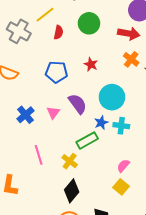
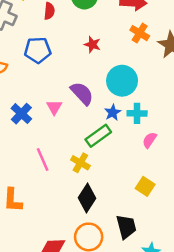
blue pentagon: (56, 72) -> (38, 50), moved
pink semicircle: (123, 166) -> (150, 140), moved

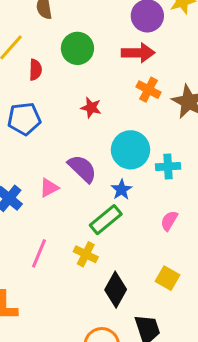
pink triangle: (54, 107) -> (49, 188), turned 35
cyan cross: (137, 113) -> (168, 167), moved
pink line: (43, 160) -> (39, 253), turned 50
black diamond: (87, 198) -> (116, 290), moved

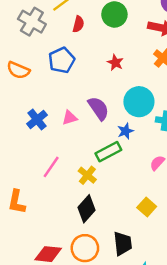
blue pentagon: (24, 119) -> (62, 60), turned -30
black diamond: (116, 290) -> (86, 209), moved

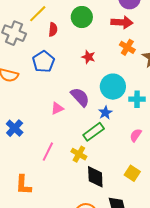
blue cross: (37, 119) -> (15, 128), moved
black diamond: (86, 209) -> (95, 177), moved, turned -35

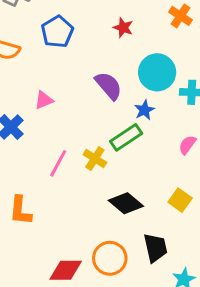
pink triangle: (57, 108) -> (44, 100), moved
yellow cross: (79, 154) -> (95, 158), moved
black diamond: (95, 177) -> (126, 203), turned -50

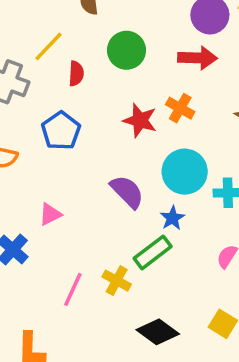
orange cross: (181, 16) -> (180, 108), moved
red star: (123, 28) -> (140, 120), size x1.4

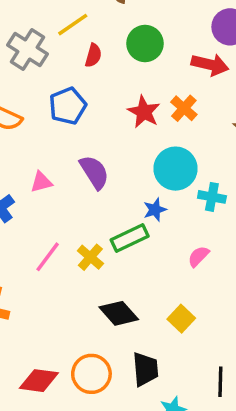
purple semicircle: (127, 192) -> (94, 172), moved

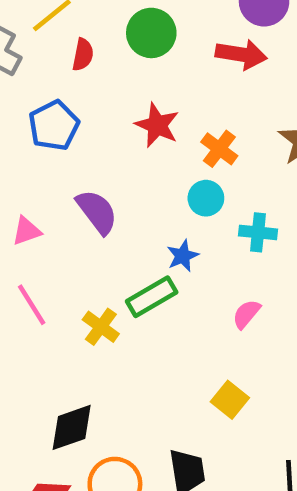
orange cross: (184, 108) -> (219, 149), moved
cyan circle: (175, 169) -> (206, 198), size x0.6
pink line: (48, 257) -> (32, 305), moved, turned -64
black diamond: (119, 313) -> (72, 427), moved, turned -63

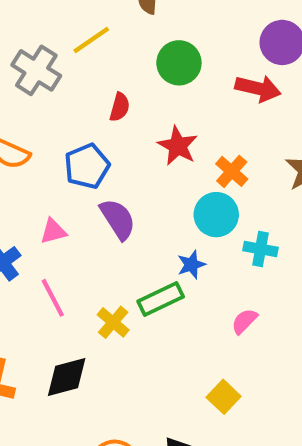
red semicircle: (83, 55) -> (120, 107), moved
blue pentagon: (54, 125) -> (87, 166), moved
cyan circle: (206, 198) -> (216, 215), size x1.4
black diamond: (72, 427) -> (67, 377), moved

